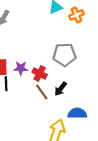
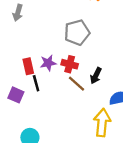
gray pentagon: (64, 55) -> (77, 32), moved

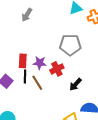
red cross: (70, 64) -> (57, 69), turned 32
brown line: (77, 84) -> (37, 83), moved

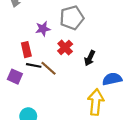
purple star: (40, 63) -> (43, 29), moved
black line: (25, 77) -> (34, 65), turned -64

